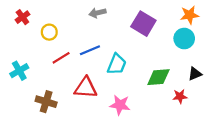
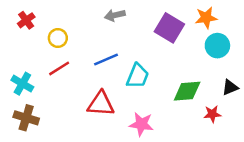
orange star: (190, 15) -> (206, 18), moved
red line: (61, 58) -> (59, 68), moved
cyan cross: (19, 71) -> (22, 84), turned -30
brown cross: (46, 102) -> (26, 118), moved

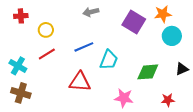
red cross: (26, 20) -> (21, 16), turned 32
red star: (212, 114) -> (168, 100), moved
pink star: (141, 124) -> (124, 98), moved

